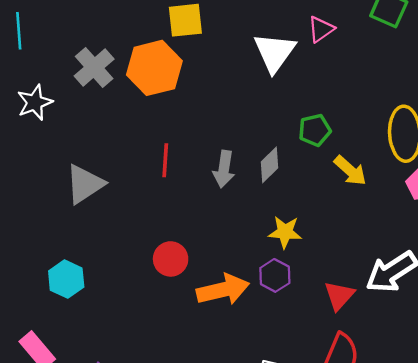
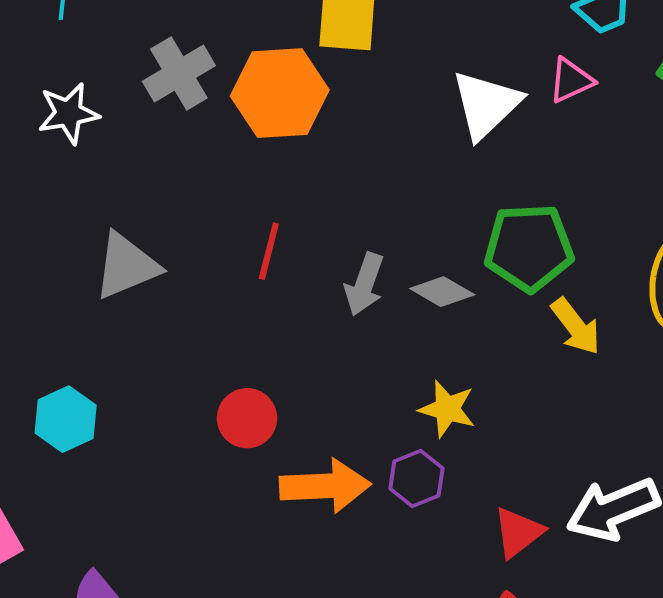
green pentagon: (315, 130) -> (529, 248), size x1.6
gray diamond: (269, 165) -> (442, 292), turned 64

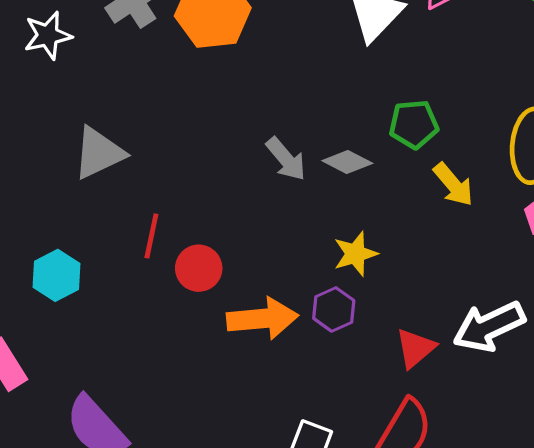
green pentagon: (529, 248) -> (414, 124), size x0.7
red line: (269, 251) -> (151, 236), moved
gray arrow: (364, 284) -> (286, 159), turned -57
yellow star: (447, 409) -> (355, 254), turned -30

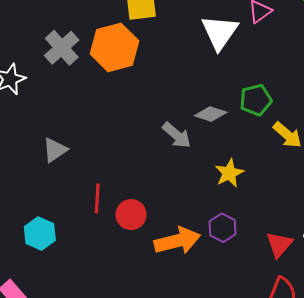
gray triangle: (99, 153) -> (55, 150), size x0.7
gray diamond: (347, 162) -> (211, 114), moved
yellow star: (355, 254) -> (229, 173), moved

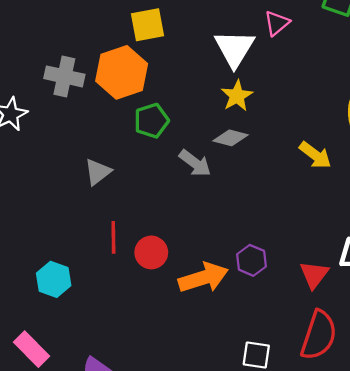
gray cross: (62, 48) -> (64, 76), turned -32
green pentagon: (256, 100) -> (151, 121), moved
gray triangle: (55, 150) -> (98, 172), moved
yellow star: (229, 173) -> (237, 96), moved

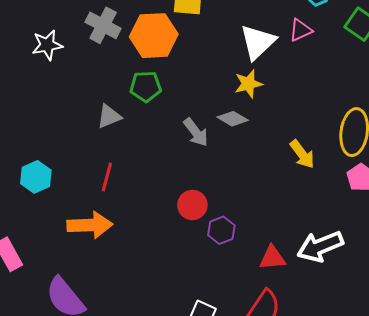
green pentagon: (151, 121) -> (146, 86), moved
red circle: (151, 252) -> (192, 205), moved
red triangle: (314, 275) -> (272, 258), turned 32
orange arrow: (203, 278) -> (90, 225), moved
cyan hexagon: (54, 279) -> (36, 177), moved

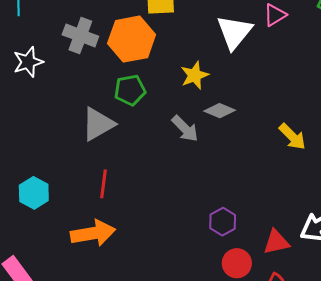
yellow star: (248, 84) -> (195, 75), moved
gray triangle: (109, 116) -> (98, 124), size x1.4
red circle: (192, 205) -> (237, 263), moved

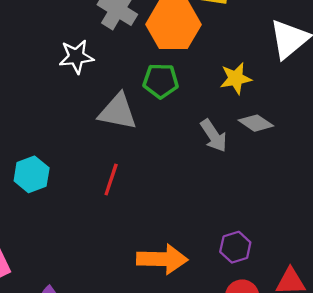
white star: (28, 62) -> (76, 57), moved
gray triangle: (98, 124) -> (118, 112), turned 30
orange arrow: (93, 233) -> (162, 259), moved

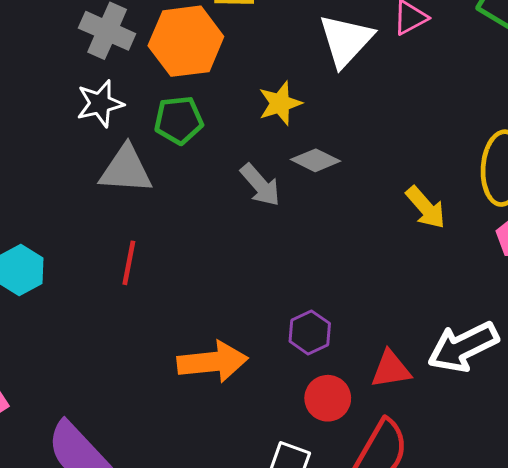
white star: (76, 57) -> (100, 104), moved

